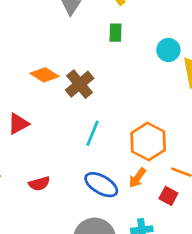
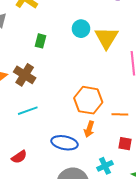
green rectangle: (116, 33) -> (41, 41), moved, turned 32
cyan line: (93, 133) -> (28, 111), moved, turned 66
red square: (168, 196) -> (125, 144), moved

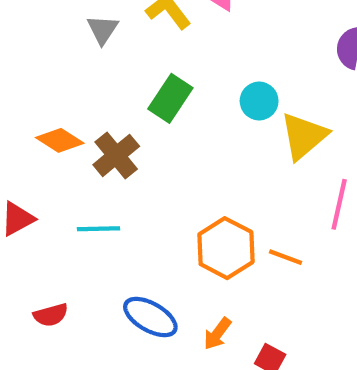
green rectangle: (41, 41) -> (170, 98), size x1.5
orange line: (120, 114) -> (285, 257), moved
orange arrow: (89, 129) -> (217, 334), moved

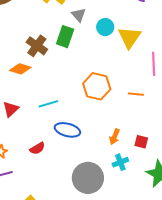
gray triangle: (103, 30) -> (79, 15), moved
brown cross: (116, 155) -> (37, 46), moved
orange hexagon: (226, 248) -> (97, 86), moved
blue ellipse: (150, 317) -> (67, 130), moved

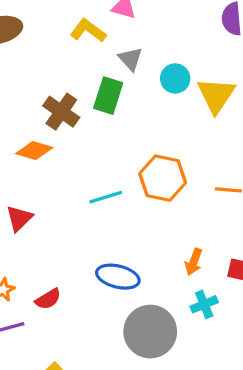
cyan line: (48, 104) -> (106, 197), moved
blue ellipse: (67, 130) -> (118, 277), moved
red semicircle: (37, 148) -> (48, 299), moved

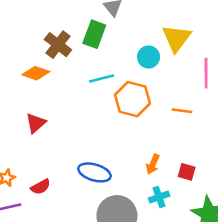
cyan circle: (175, 78) -> (149, 57), moved
cyan line: (106, 197) -> (101, 78), moved
red triangle: (19, 218) -> (36, 123), moved

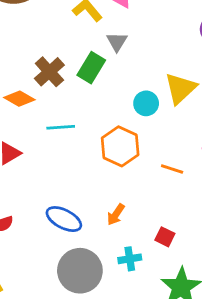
cyan line: (101, 78) -> (61, 127), moved
orange arrow: (153, 164) -> (116, 214), moved

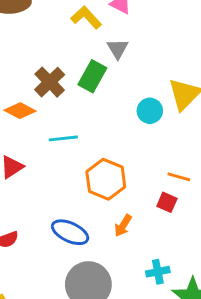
orange hexagon: (120, 146) -> (106, 179), moved
red square: (165, 237) -> (167, 202), moved
cyan cross: (130, 259) -> (158, 272), moved

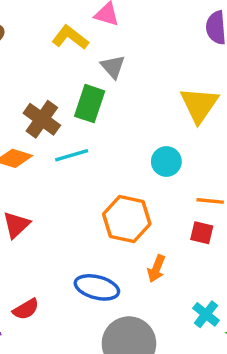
cyan circle: (150, 111) -> (166, 162), moved
cyan line: (63, 138) -> (72, 155), moved
cyan cross: (158, 272) -> (206, 314), turned -30

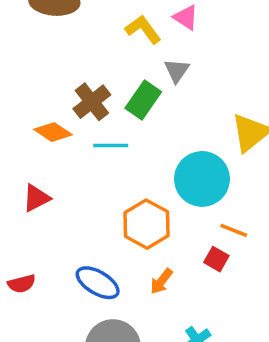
cyan circle: (166, 162) -> (202, 179), size x1.8

